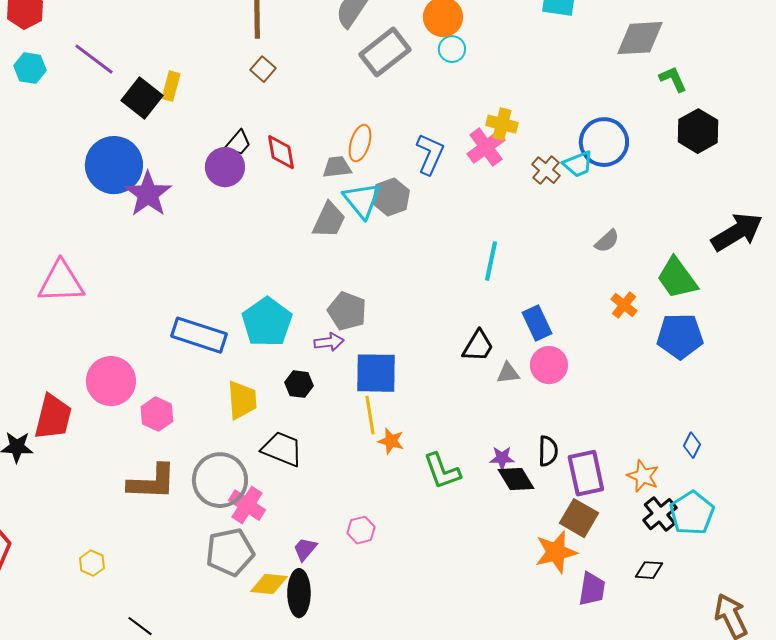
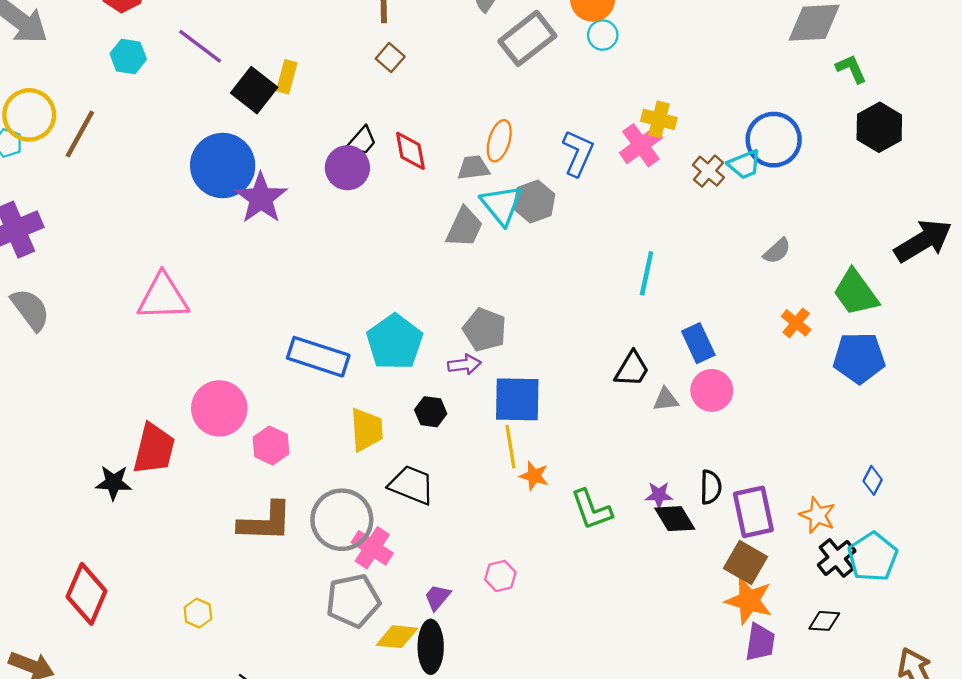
orange star: (556, 552) -> (749, 601), moved, turned 30

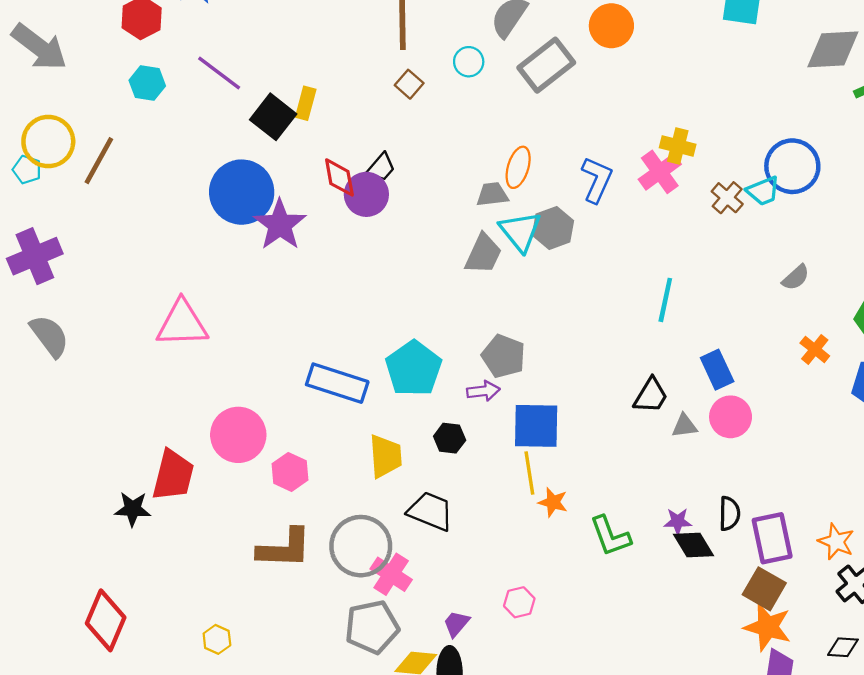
cyan circle: (603, 35) -> (469, 62), moved
red diamond: (410, 151) -> (339, 177), moved

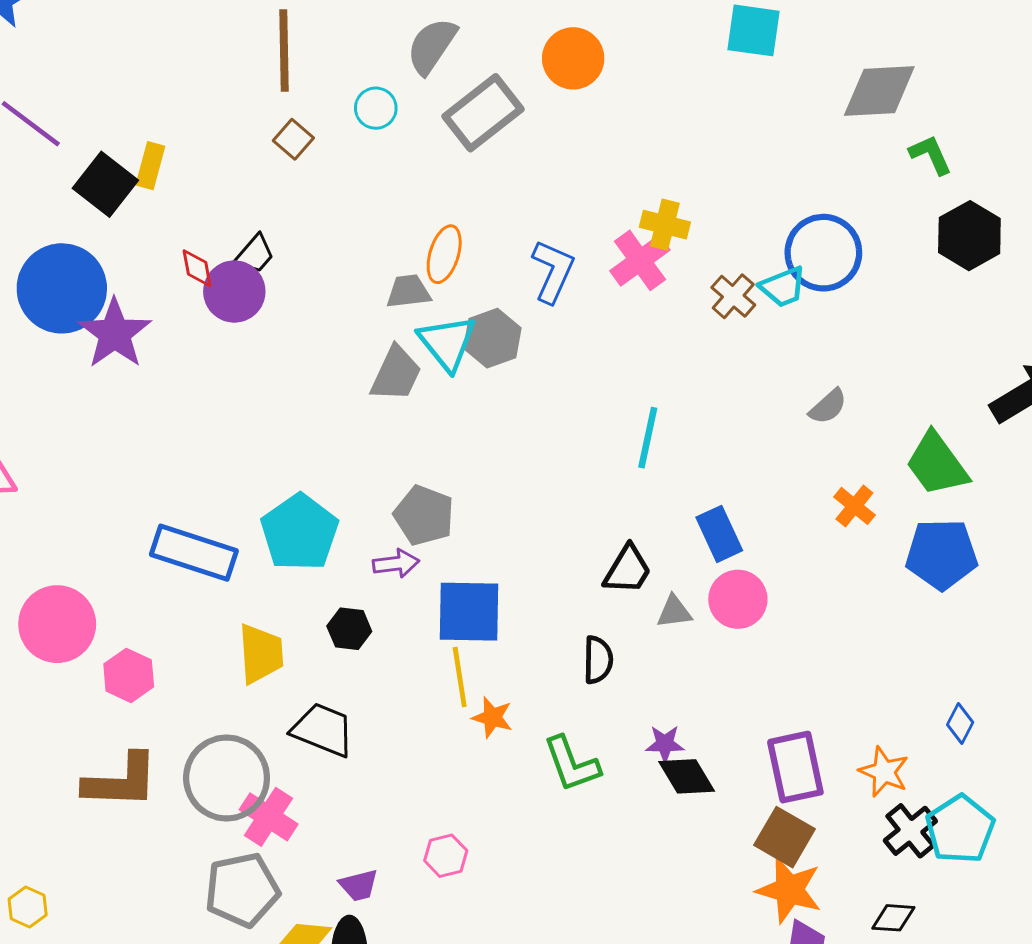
red diamond: (339, 177) -> (197, 268), size x0.7
black semicircle: (729, 514) -> (598, 660), moved
purple trapezoid: (456, 624) -> (359, 885), turned -144

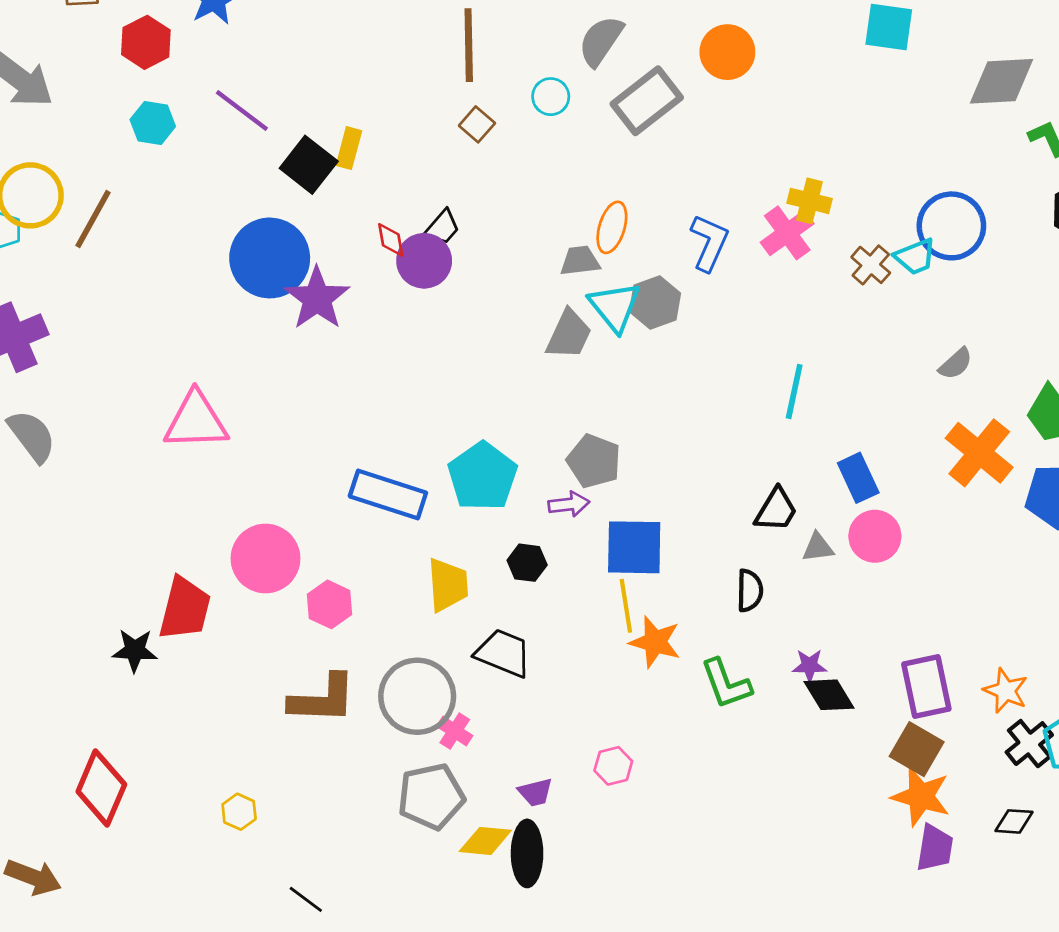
orange cross: (854, 506) -> (979, 453), size x1.8
orange star: (492, 717) -> (655, 642), size x1.4
pink cross: (269, 817) -> (455, 731), size x0.7

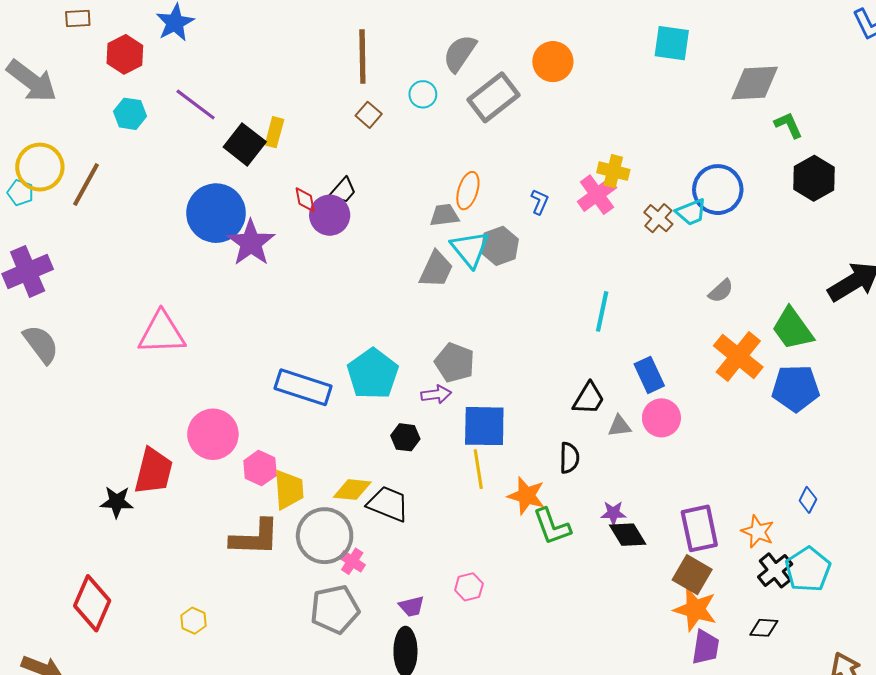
blue L-shape: (709, 243) -> (540, 202), size x0.6
yellow trapezoid: (448, 585) -> (289, 490), moved
orange star: (655, 642) -> (526, 496), moved
yellow diamond: (485, 841) -> (352, 490), moved

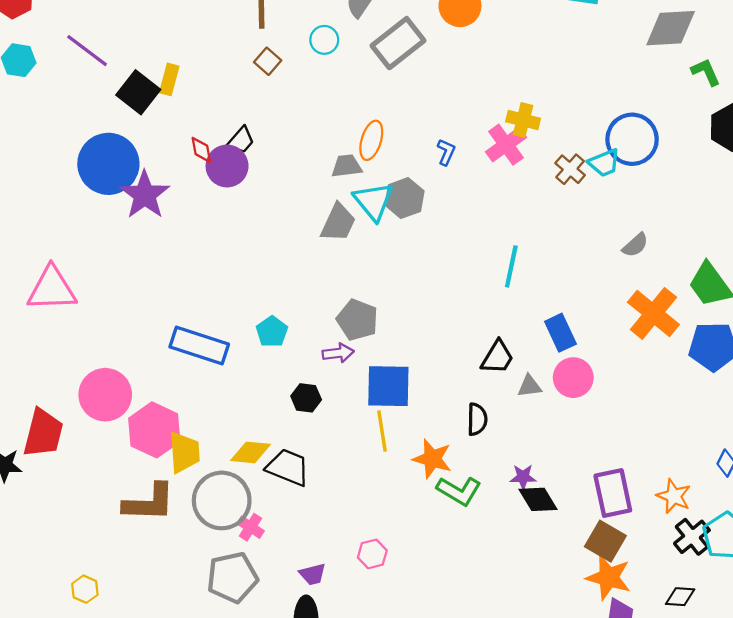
cyan pentagon: (373, 374) -> (272, 332), size x0.6
pink hexagon: (260, 468) -> (154, 430), size x1.5
green L-shape: (552, 526) -> (459, 491), turned -39

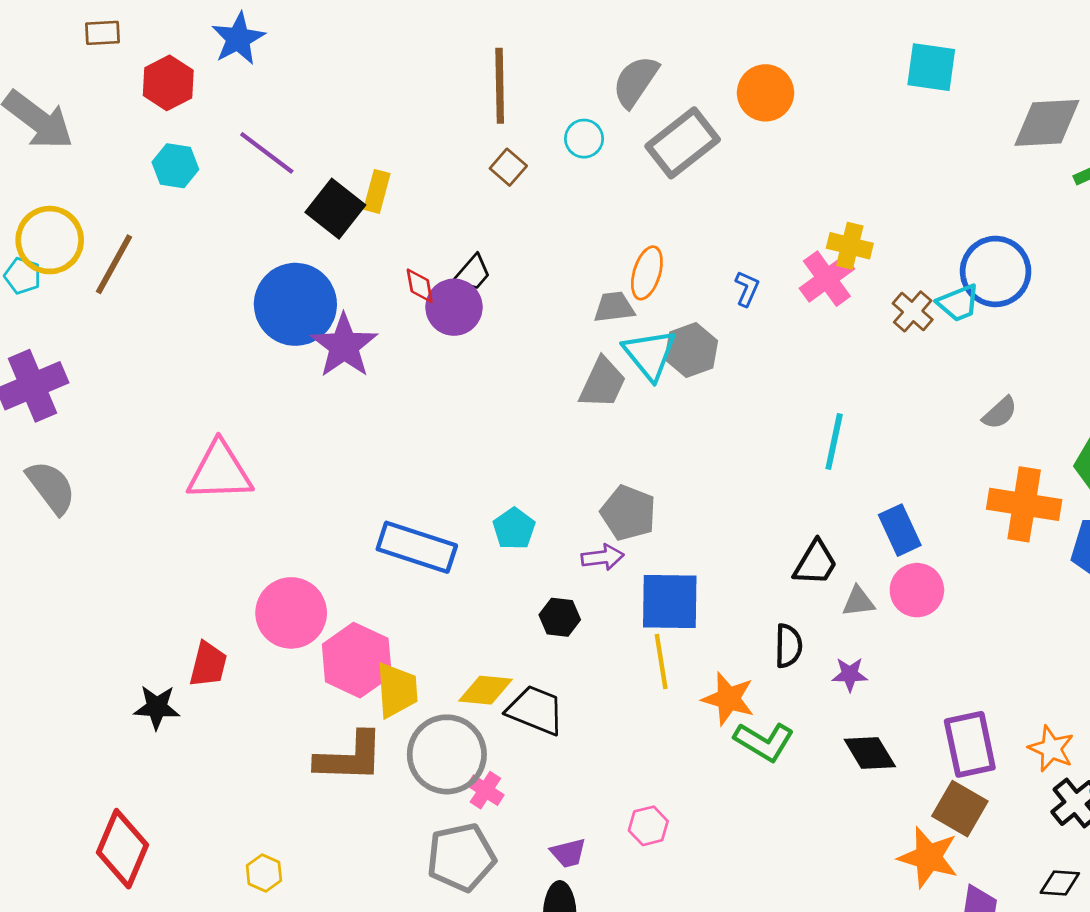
orange cross: (653, 313) -> (1024, 504), turned -30
red trapezoid: (43, 433) -> (208, 664), size x0.7
purple star: (523, 477) -> (850, 674), moved
orange star: (609, 577) -> (928, 857), moved

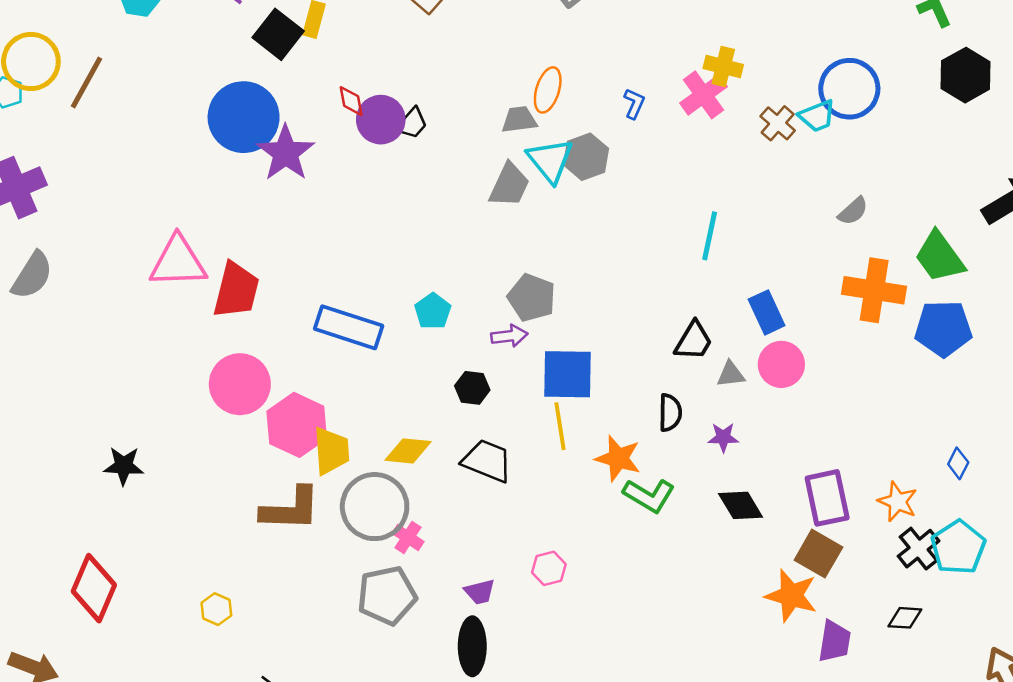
black trapezoid: (473, 273) -> (412, 123), moved
gray semicircle: (51, 487) -> (32, 275), turned 69
red trapezoid: (208, 664) -> (236, 290), moved, size x1.4
black trapezoid: (535, 710) -> (487, 461), moved

